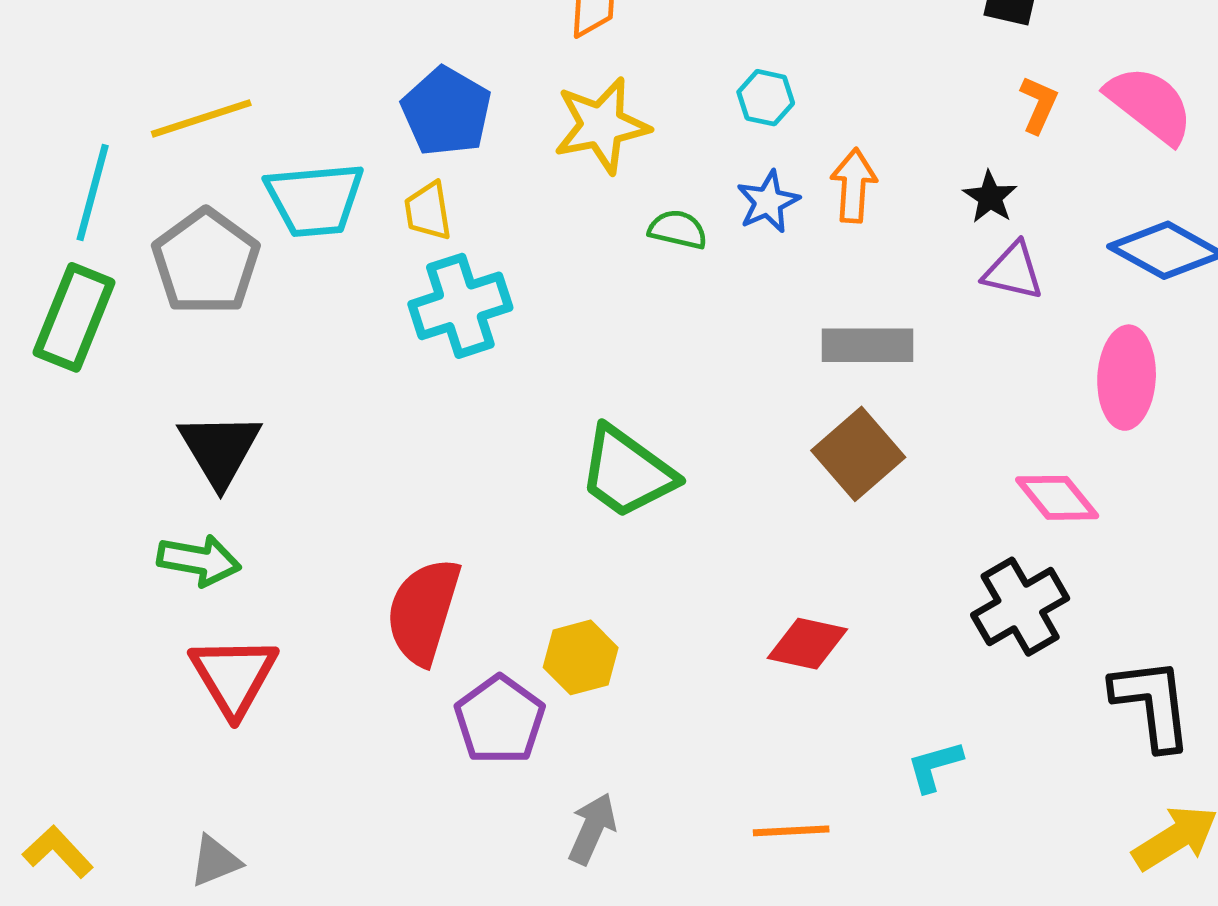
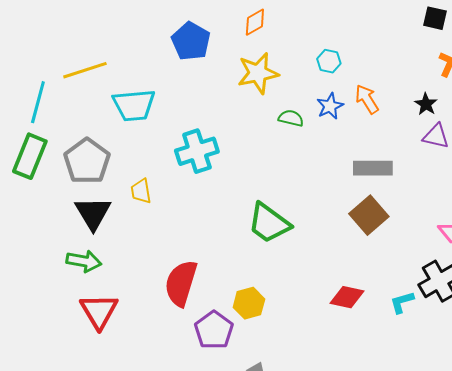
blue pentagon: (446, 112) -> (191, 41), moved
orange arrow: (854, 186) -> (367, 99), turned -36
yellow trapezoid: (428, 211) -> (141, 191), moved
gray pentagon: (206, 262) -> (87, 161), moved
cyan L-shape: (935, 766) -> (402, 302), moved

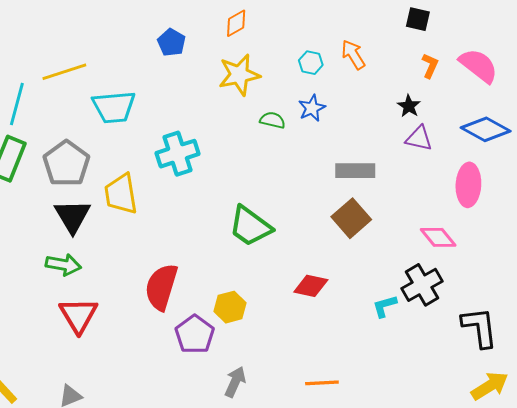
blue pentagon: (191, 41) -> (171, 42), size x0.7
orange arrow: (367, 99) -> (353, 55), moved
yellow trapezoid: (141, 191) -> (121, 194), size x1.6
red diamond: (347, 297) -> (311, 286), moved

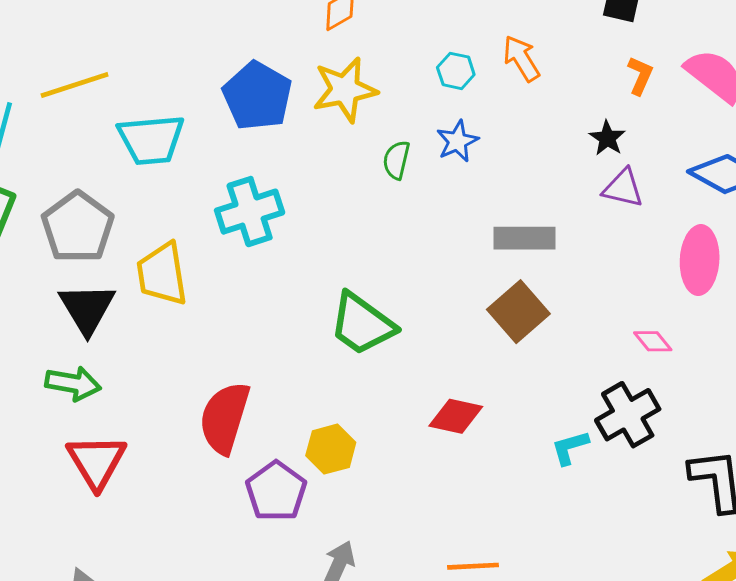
blue pentagon: (171, 42) -> (257, 96), moved, size x1.6
green semicircle: (272, 120) -> (396, 160), turned -90
pink diamond: (438, 237) -> (653, 341), size x0.7

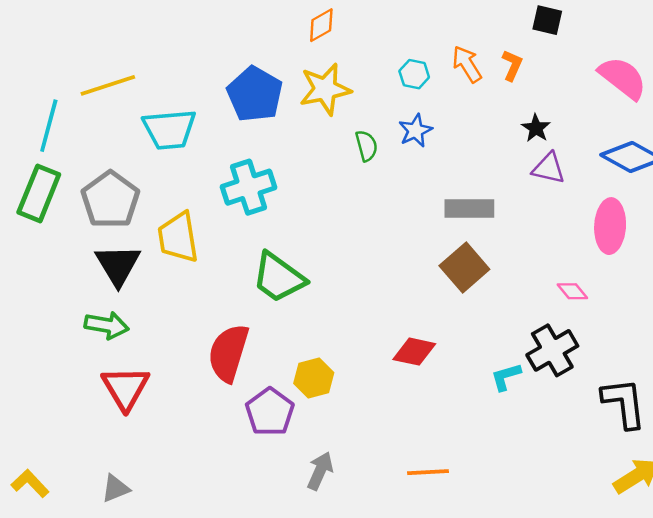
orange L-shape: (640, 76) -> (512, 65), moved
green semicircle: (396, 160) -> (366, 146), turned 152
green trapezoid: (362, 324) -> (279, 278), moved

